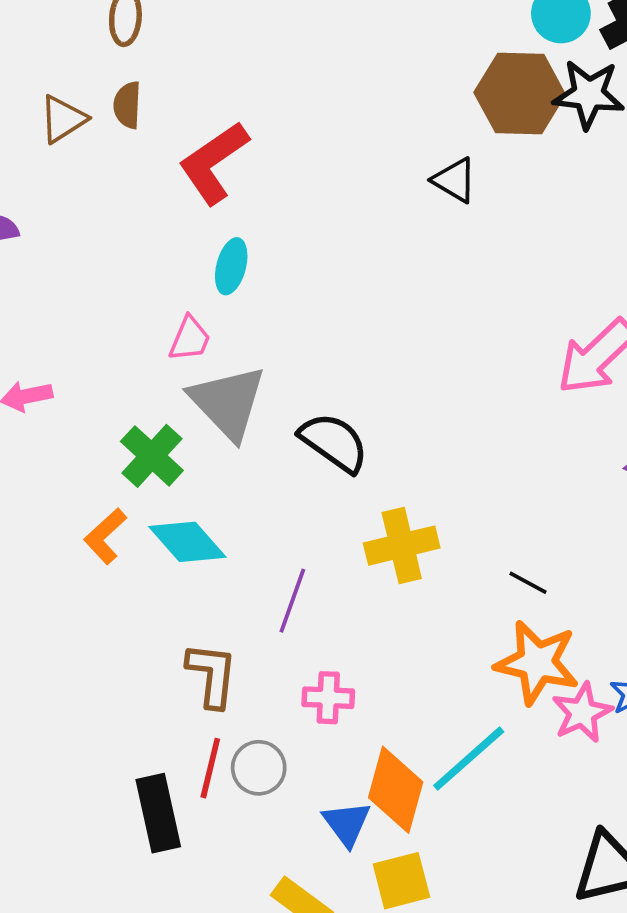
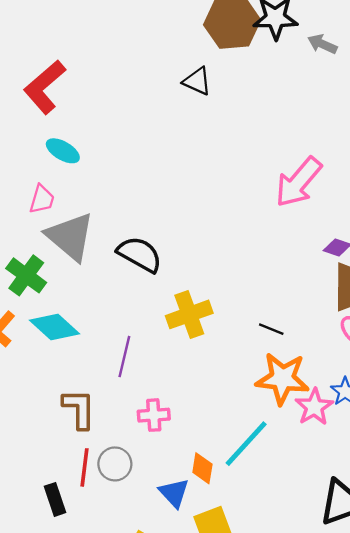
cyan ellipse: (231, 266) -> (63, 151), turned -68
orange diamond: (396, 790) -> (202, 468), size x0.6
black rectangle: (158, 813) -> (55, 499), size x0.7

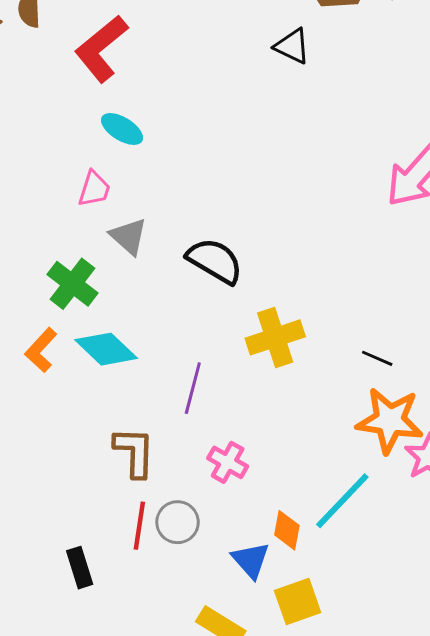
gray triangle: (70, 237) -> (129, 236), size x0.6
pink cross: (154, 415) -> (228, 462), turned 32
black rectangle: (55, 499) -> (80, 568), moved

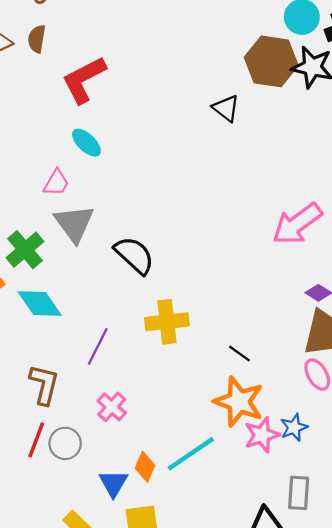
gray triangle: (129, 236) -> (74, 223), size x1.4

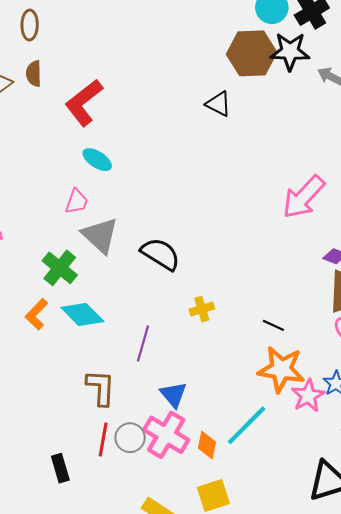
yellow cross: (167, 322) -> (202, 309), size x0.6
pink cross: (112, 407) -> (166, 435), moved, size x1.6
blue triangle: (113, 483) -> (173, 394), moved

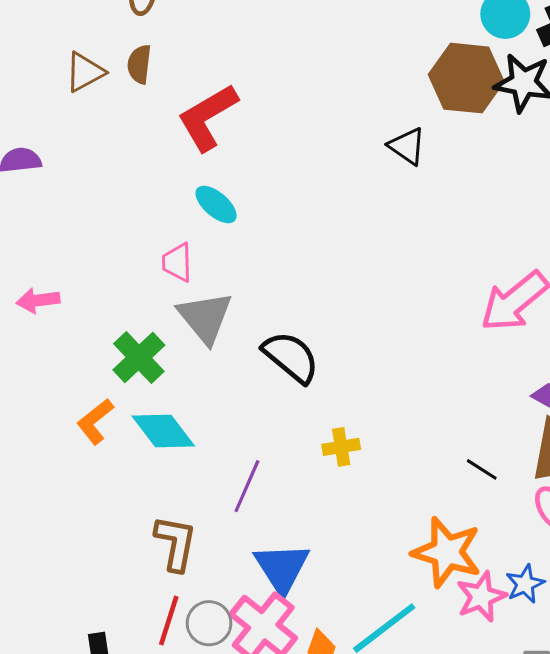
pink trapezoid: (77, 201) -> (177, 262), turned 152
black line: (273, 325) -> (482, 469), moved
blue triangle: (173, 394) -> (282, 568), size x1.4

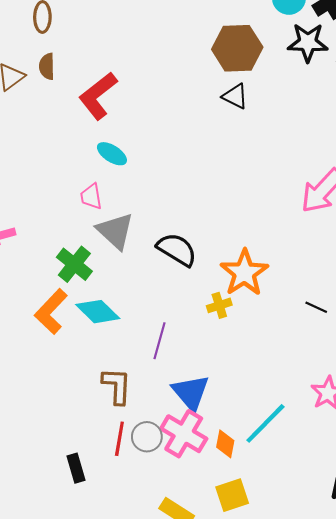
brown hexagon: (466, 78) -> (237, 48), moved
orange L-shape: (95, 421) -> (51, 311), size x1.4
orange star: (447, 552) -> (244, 273), moved, turned 30

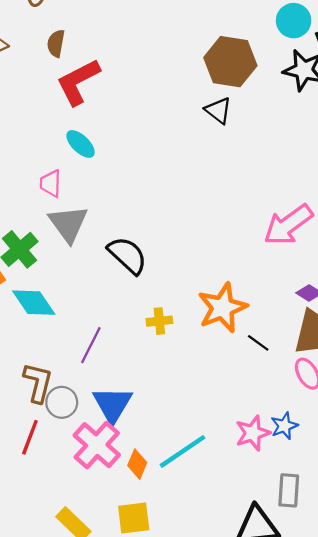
brown semicircle: (47, 66) -> (56, 43), moved
orange star: (244, 273) -> (222, 308), moved
gray circle: (147, 437) -> (62, 402), moved

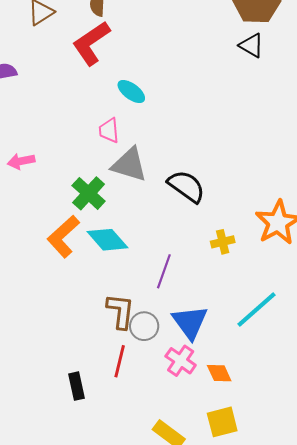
red L-shape: (78, 82) -> (91, 43), moved
gray triangle: (68, 224) -> (129, 165), turned -30
pink cross: (97, 445) -> (181, 361), size x0.7
cyan line: (183, 451) -> (257, 309), moved
orange diamond: (137, 464) -> (219, 373), turned -40

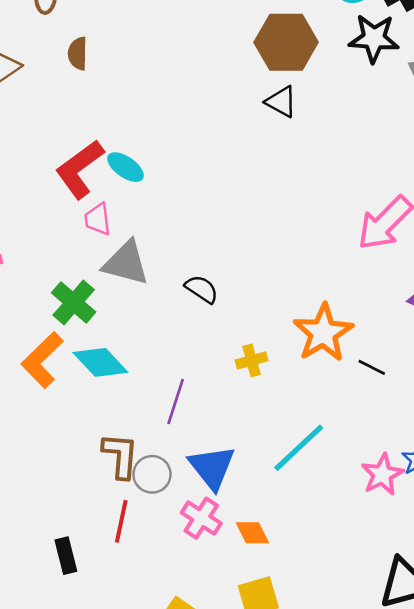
red L-shape: (91, 43) -> (80, 169), moved
black semicircle: (186, 186) -> (202, 289), size x0.7

